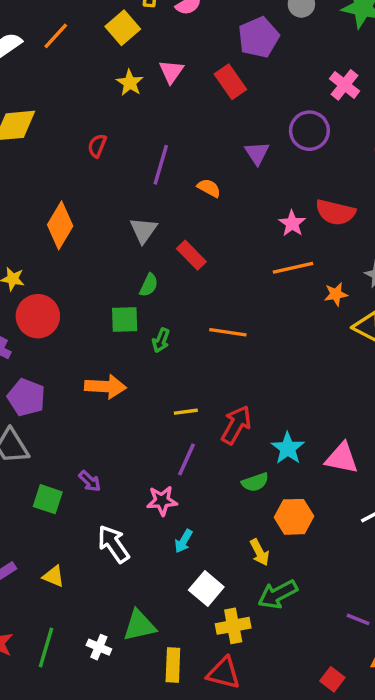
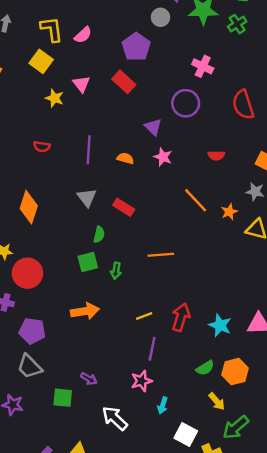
red semicircle: (97, 146) -> (42, 147), turned -91
red semicircle: (335, 212) -> (216, 155), size x0.6
pink star: (292, 223) -> (163, 157), moved
orange line: (293, 268) -> (196, 200), turned 72
green semicircle: (255, 482) -> (205, 368), moved

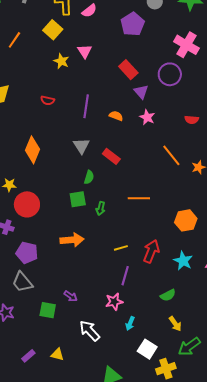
pink cross: (203, 66) -> (186, 45), size x1.4
red rectangle: (124, 82) -> (128, 70), moved
orange hexagon: (235, 372) -> (186, 220), moved

